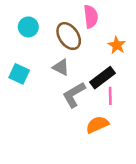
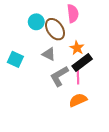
cyan circle: (28, 27) -> (36, 22), moved
orange star: (117, 45) -> (77, 48), moved
pink line: (110, 96) -> (78, 77), moved

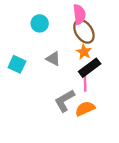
brown ellipse: (55, 29) -> (84, 31), moved
gray L-shape: (59, 76) -> (65, 101), moved

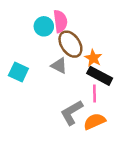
pink semicircle: (79, 14) -> (60, 21), moved
brown ellipse: (84, 31) -> (70, 44), moved
black rectangle: (90, 68) -> (100, 76), turned 65

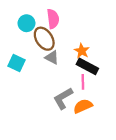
cyan circle: (44, 26) -> (26, 23), moved
brown ellipse: (70, 44) -> (44, 39), moved

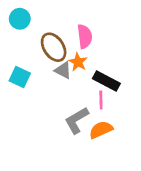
pink semicircle: (53, 19) -> (85, 36), moved
cyan circle: (26, 23) -> (20, 19), moved
orange star: (82, 51) -> (78, 62), moved

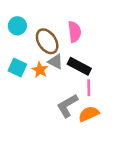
cyan circle: (20, 19) -> (17, 26), moved
orange star: (78, 62) -> (40, 70), moved
black rectangle: (106, 81) -> (79, 66), moved

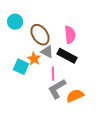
pink semicircle: (75, 32) -> (70, 35), moved
cyan square: (17, 67) -> (21, 67), moved
pink line: (89, 88) -> (53, 74), moved

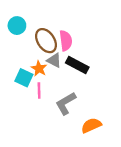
pink semicircle: (70, 35) -> (66, 41), moved
pink line: (53, 74) -> (39, 91), moved
orange semicircle: (75, 96) -> (91, 125), moved

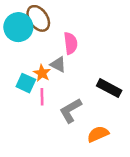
cyan circle: (17, 26) -> (18, 27), size x1.5
brown ellipse: (46, 41) -> (38, 18), moved
black rectangle: (77, 65) -> (109, 88), moved

